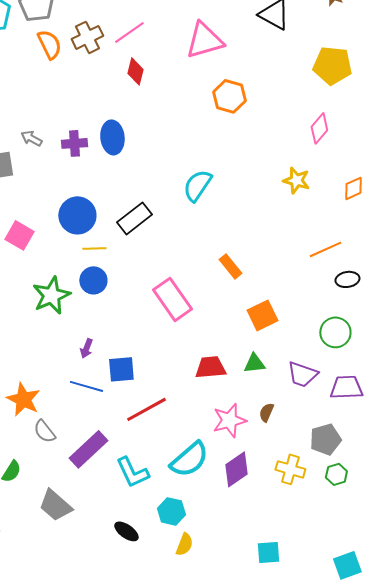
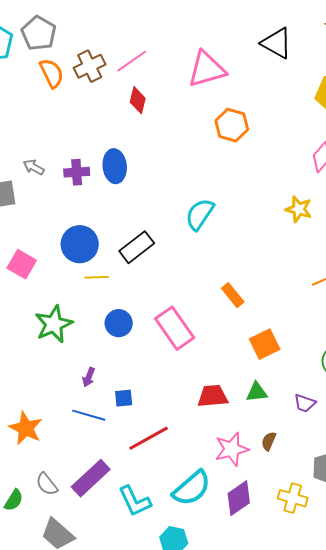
blue circle: (93, 280) -> (119, 323), moved
blue square: (121, 369) -> (124, 398), size x0.7
purple trapezoid: (302, 374) -> (305, 403), size x0.7
gray semicircle: (44, 431) -> (47, 484), moved

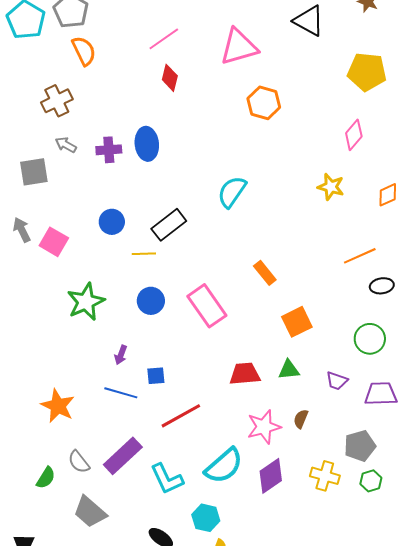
brown cross: (90, 66) -> (57, 101), moved
blue circle: (80, 244) -> (112, 222), size x0.7
yellow line: (97, 277) -> (144, 254), moved

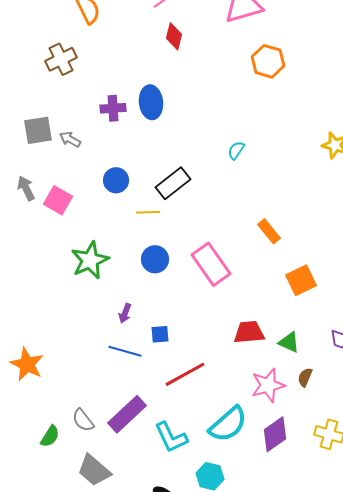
gray arrow: (66, 145) -> (70, 139), moved
cyan semicircle: (232, 192) -> (236, 150), size x0.6
green triangle: (289, 370) -> (289, 342), moved, turned 30
orange star: (58, 406) -> (27, 364), moved

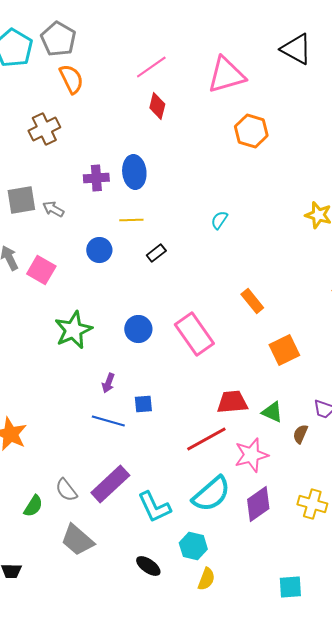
black rectangle: (173, 183) -> (156, 253), size x0.6
yellow line: (148, 212) -> (131, 220), moved
red line: (185, 374) -> (206, 439), moved
brown semicircle: (305, 377) -> (300, 434), moved

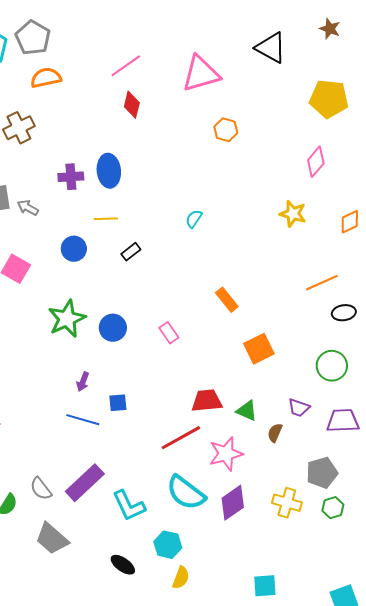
orange semicircle: (71, 79) -> (46, 78), turned -76
orange hexagon: (251, 131) -> (226, 130), size x0.7
green star: (73, 330) -> (67, 319), moved
pink rectangle: (194, 334) -> (169, 333), size x0.5
cyan semicircle: (211, 494) -> (186, 493), turned 78

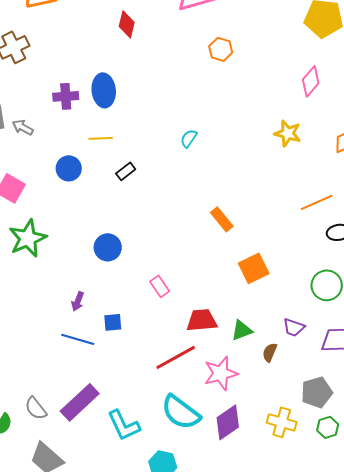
green star: (67, 319) -> (28, 238), moved
pink rectangle: (169, 333) -> (160, 286), moved
green triangle: (247, 411) -> (242, 330), turned -45

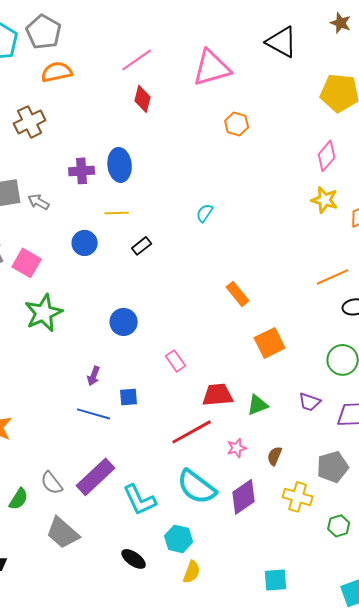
yellow star: (288, 133) -> (325, 200), moved
brown semicircle: (270, 352) -> (275, 456), moved
pink star: (221, 373) -> (237, 448), size x0.6
green hexagon: (328, 427) -> (339, 526), moved

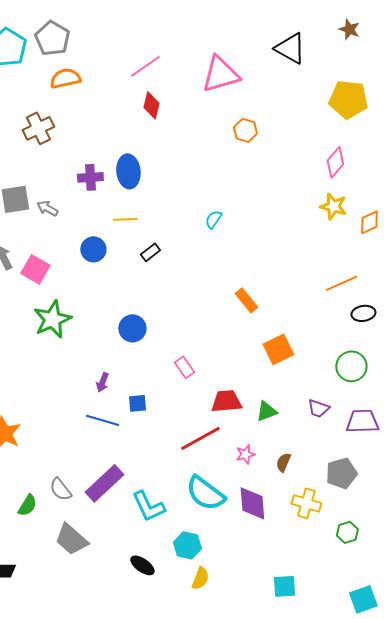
purple diamond: (244, 497) -> (252, 503), turned -60

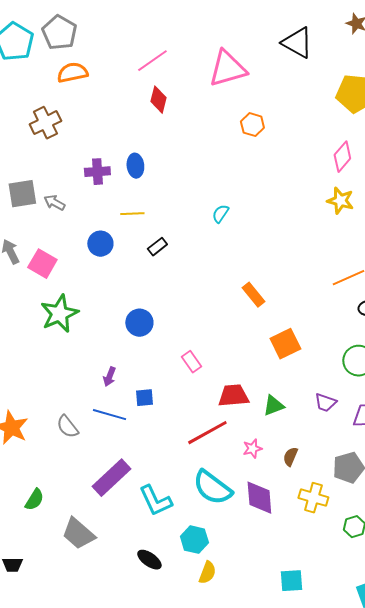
blue ellipse: (128, 171) -> (135, 166), size x0.7
gray semicircle: (60, 489) -> (67, 427), moved

